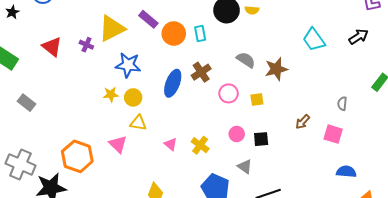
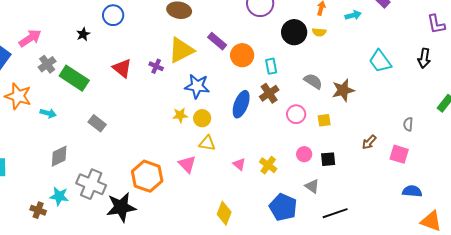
cyan rectangle: (200, 34) -> (271, 66), moved
black arrow: (358, 37) -> (424, 58), turned 132

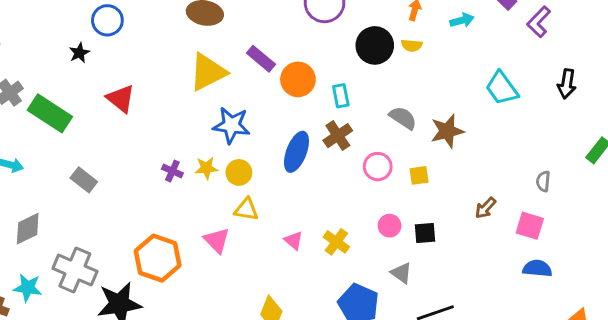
purple L-shape: (436, 24) -> (539, 22), moved, turned 55
black star: (83, 34) -> (79, 53), moved
purple cross: (156, 66) -> (172, 171), moved
blue semicircle: (412, 191) -> (537, 268), moved

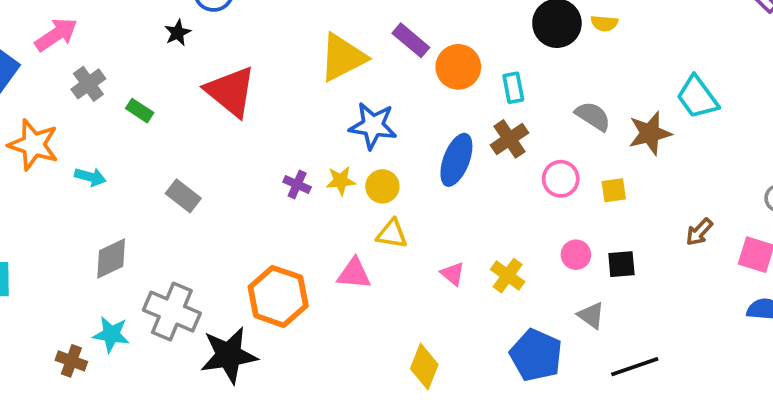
cyan trapezoid: (502, 88) -> (697, 97), moved
red triangle: (121, 99) -> (231, 92), size x1.4
green rectangle: (50, 113) -> (140, 111), size x0.5
pink triangle: (217, 240) -> (354, 274), turned -40

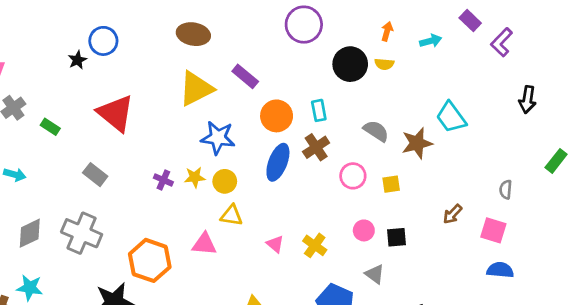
black star: (178, 33) -> (77, 60), moved
orange circle: (458, 67) -> (277, 116), moved
gray rectangle: (183, 196) -> (95, 175), moved
gray cross: (172, 312) -> (82, 233), moved

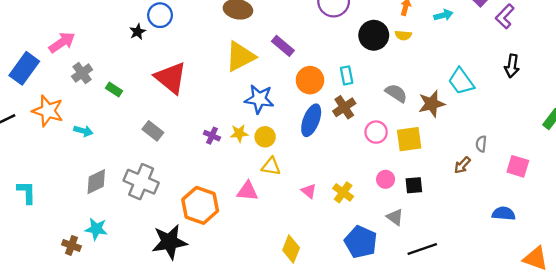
black arrow: (527, 100) -> (512, 66), moved
yellow square: (391, 184) -> (409, 139), size x1.6
gray semicircle: (506, 190) -> (481, 144), moved
pink square: (493, 230) -> (518, 166), moved

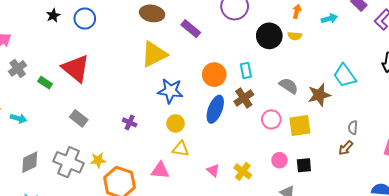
black star: (138, 32) -> (53, 15), moved
purple rectangle: (283, 46) -> (191, 29), moved
red triangle: (171, 78) -> (76, 68), moved
yellow star: (239, 133) -> (98, 160), moved
gray semicircle: (481, 144) -> (353, 128), moved

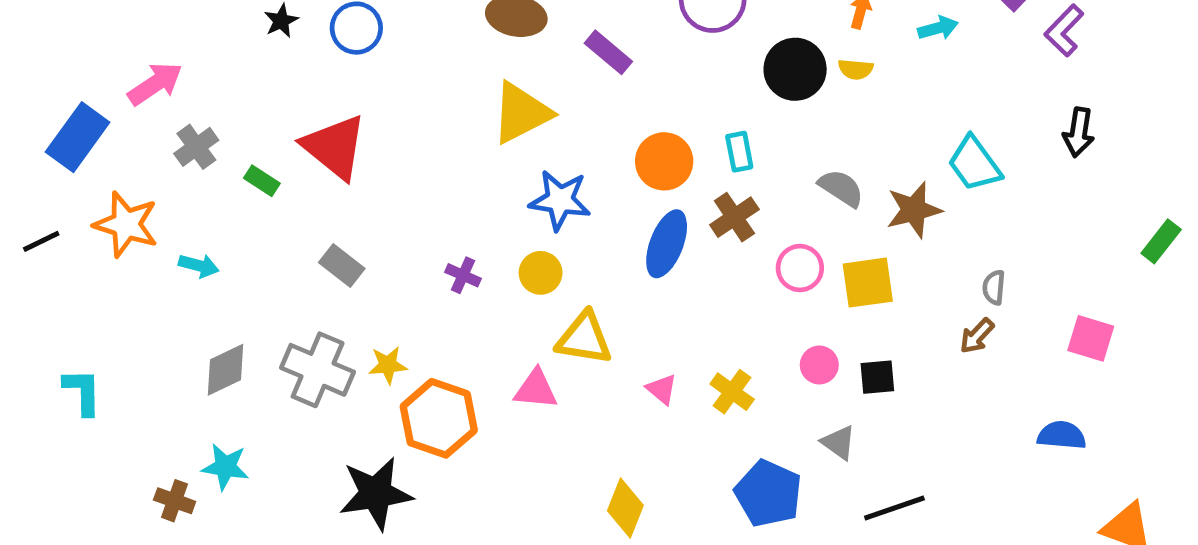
yellow circle: (176, 123) -> (541, 273), moved
yellow triangle: (181, 149) -> (584, 338), size x1.4

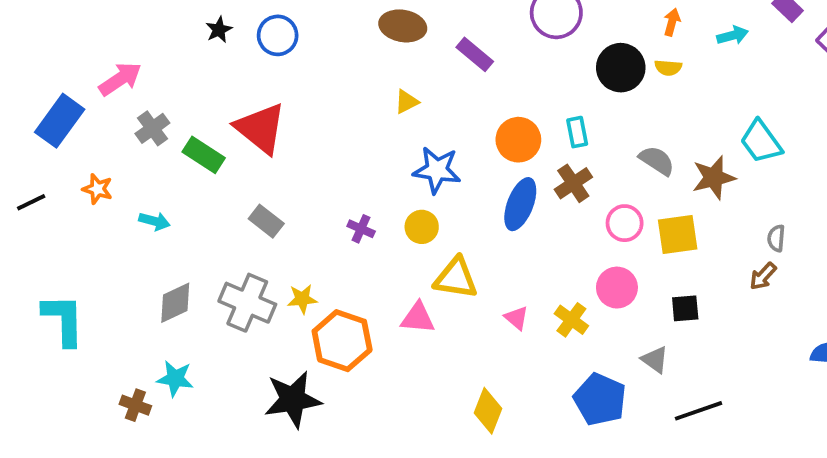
yellow triangle: (521, 113) -> (407, 102), size x0.5
green rectangle: (262, 181) -> (204, 155), size x1.5
orange star: (126, 224) -> (98, 189), size x0.6
pink circle: (819, 365) -> (617, 288), moved, size x1.4
cyan L-shape: (82, 392) -> (63, 320), size x1.4

